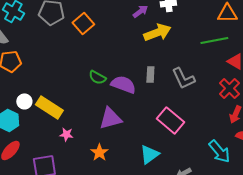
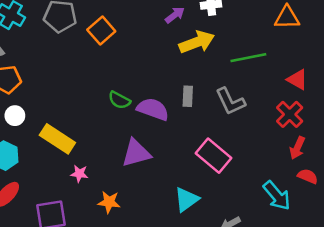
green line: (214, 40) -> (248, 58), moved
white circle: (24, 101) -> (15, 116), moved
orange star: (99, 152) -> (109, 202), moved, turned -30

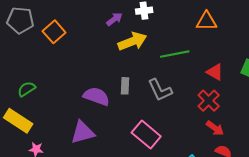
green semicircle: (119, 100) -> (27, 89), moved, turned 120
red arrow: (297, 148) -> (215, 128), turned -78

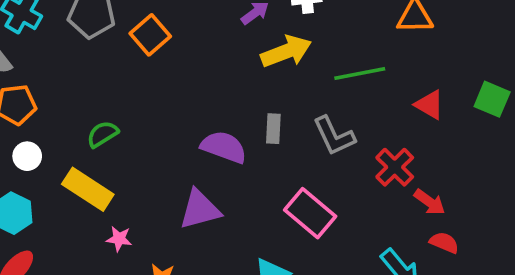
red cross: (209, 101) -> (395, 167), moved

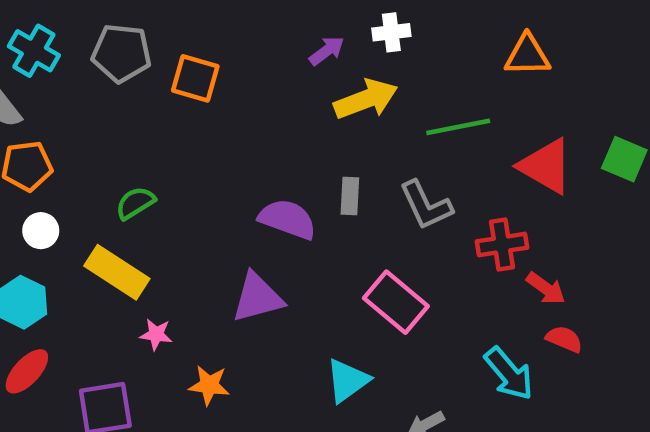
orange square: (150, 35) -> (195, 78), turned -33
red triangle: (430, 105) -> (546, 166), size x1.5
red cross: (395, 167) -> (502, 244), turned 36

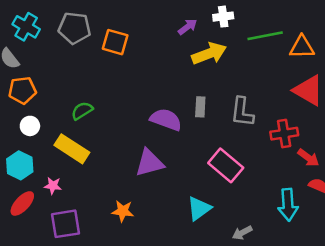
orange triangle: (527, 55) -> (302, 47), moved
green line: (458, 127) -> (265, 36), moved
gray L-shape: (426, 205) -> (242, 112), turned 32
pink star: (156, 334) -> (53, 186), moved
cyan arrow: (509, 374) -> (288, 205), turned 36

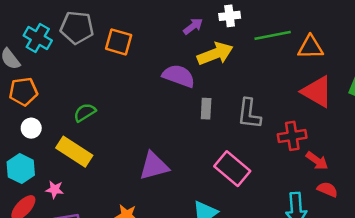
cyan cross: (26, 27) -> (38, 38), moved
purple semicircle: (166, 120) -> (179, 76), moved

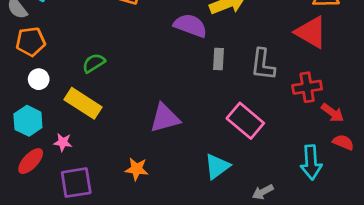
red triangle: (317, 92) -> (311, 32), moved

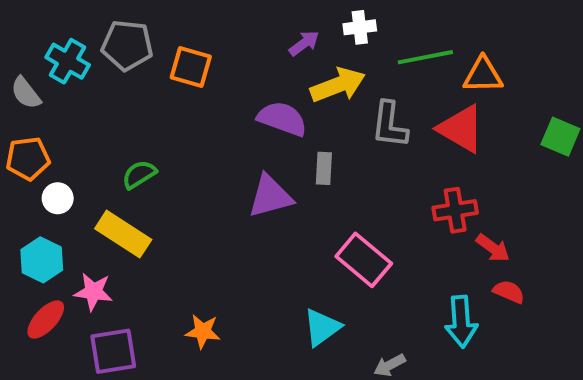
orange pentagon: (31, 42) -> (28, 159), moved
gray L-shape: (263, 64) -> (390, 125), moved
purple triangle: (165, 118) -> (270, 196), moved
pink star: (63, 142) -> (93, 292), size x1.4

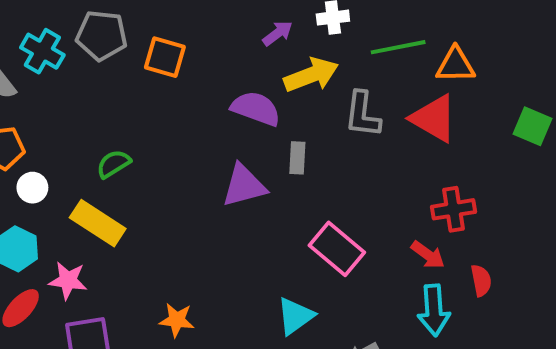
red cross: (455, 210) -> (454, 209), moved
red arrow: (493, 248) -> (428, 255), moved
red semicircle: (509, 292) -> (481, 280), turned 56

